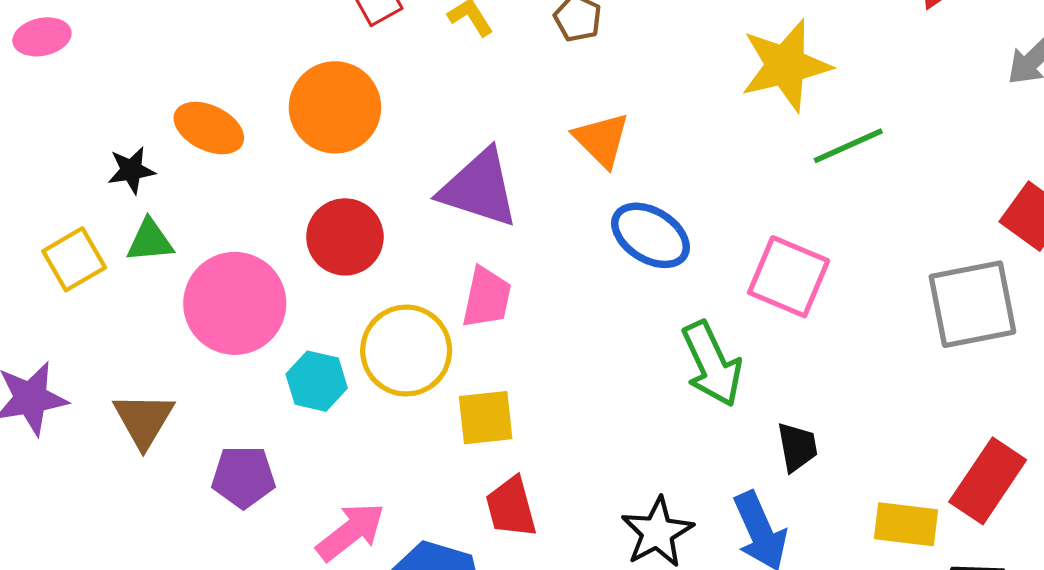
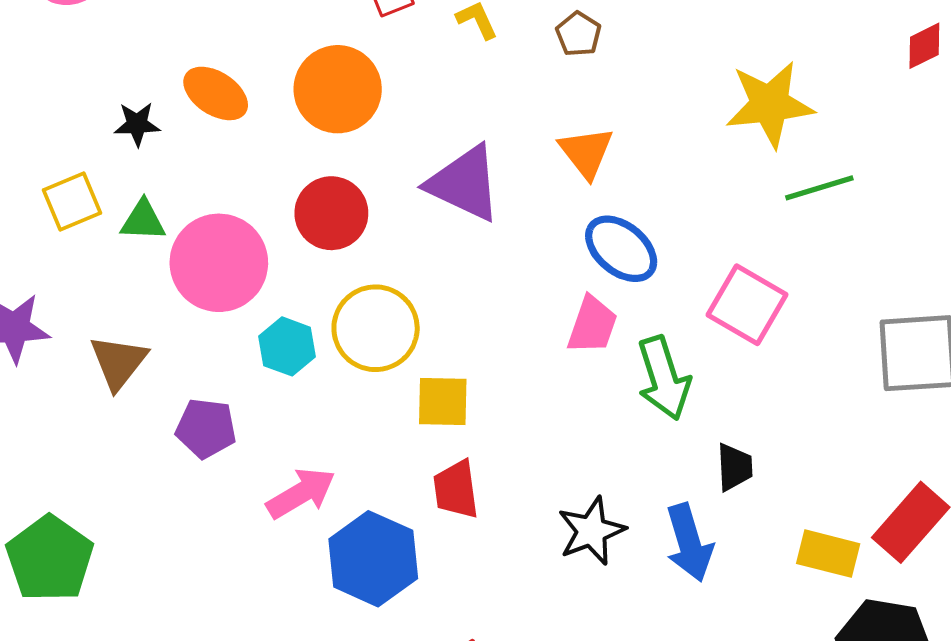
green triangle: (150, 241) -> (143, 221), moved
pink trapezoid: (487, 297) -> (592, 325), moved

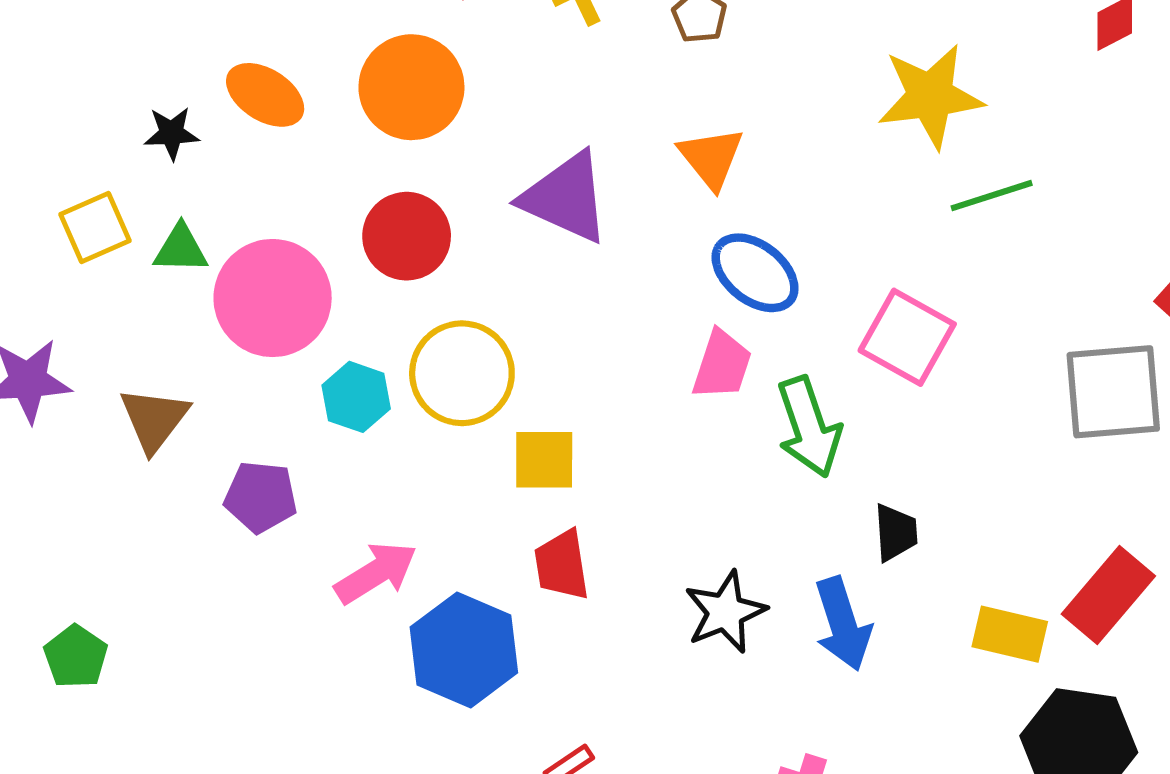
green pentagon: (50, 559) -> (76, 657), size x0.6

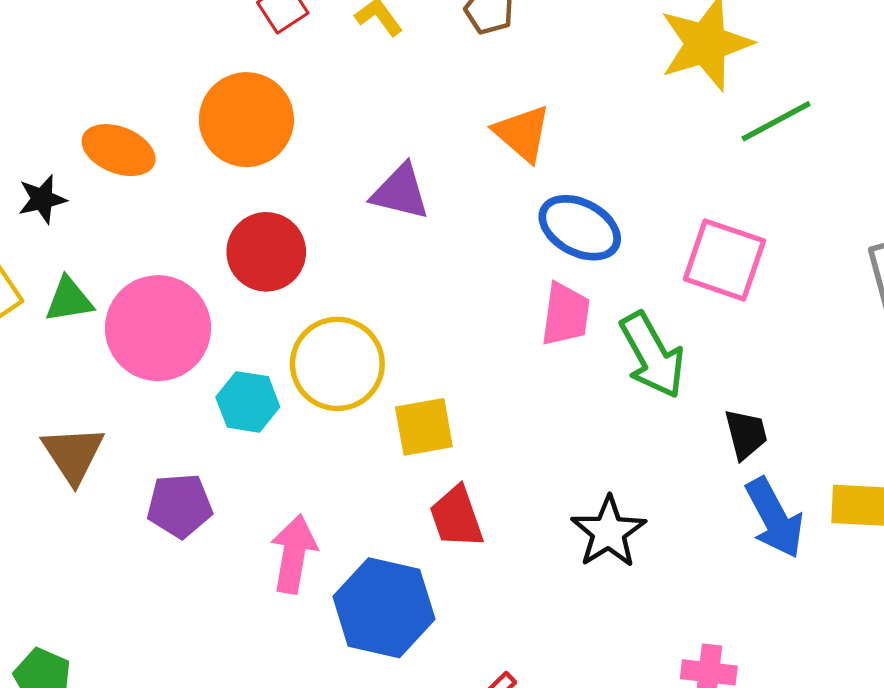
purple triangle: (566, 198) -> (400, 192), size x0.7
pink arrow: (376, 573) -> (294, 554), turned -38
blue arrow: (843, 624) -> (774, 518), moved

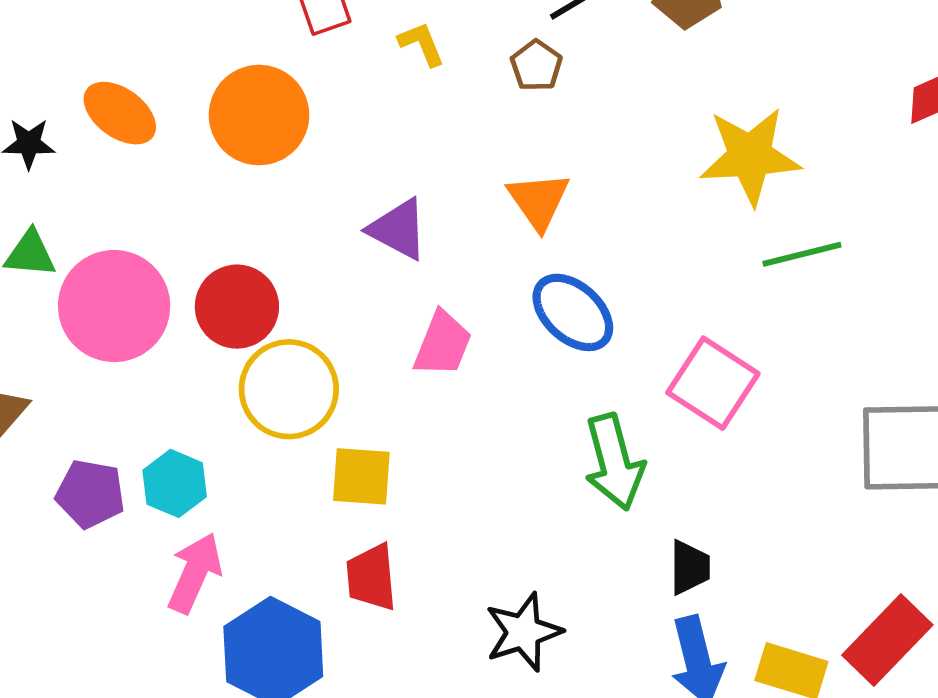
red circle: (266, 252) -> (237, 307), moved
pink trapezoid: (565, 314) -> (443, 344), moved
cyan hexagon: (248, 402) -> (175, 483), moved

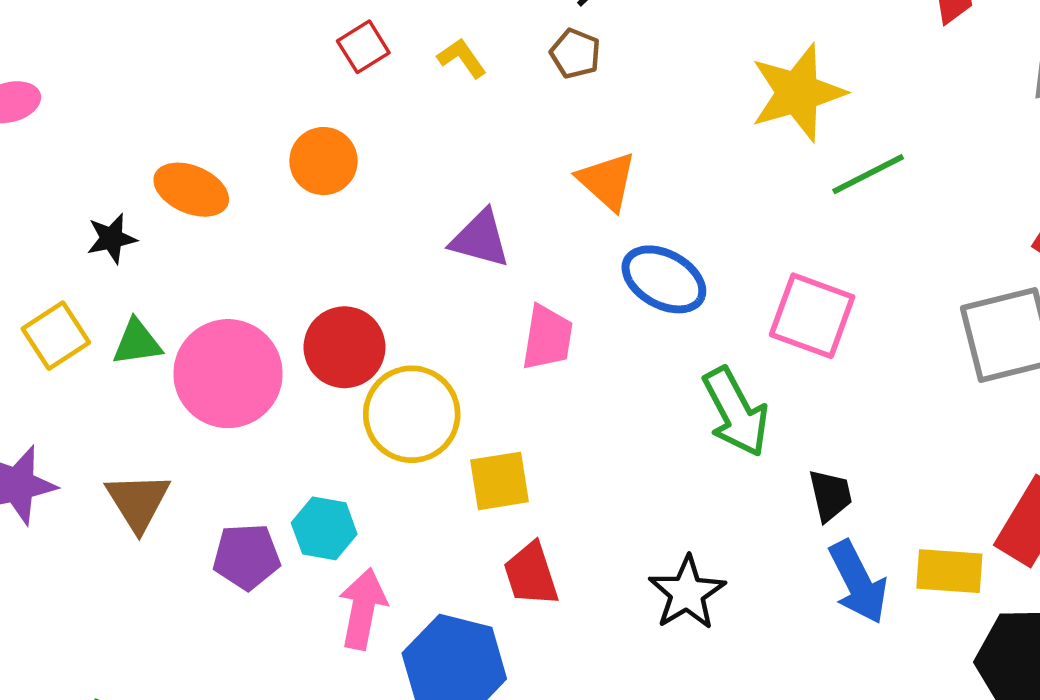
orange circle: (259, 115) -> (323, 161), size x0.7

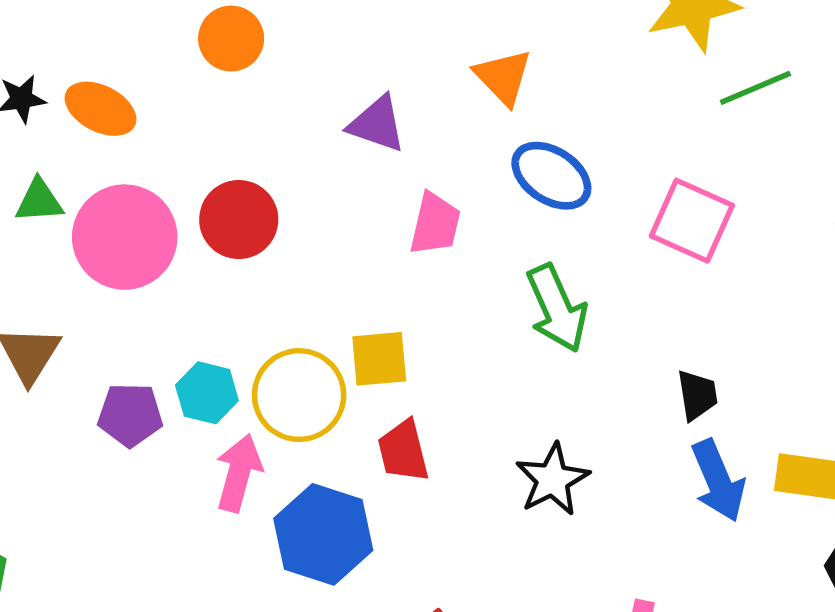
orange ellipse: (191, 190) -> (101, 109), moved
green arrow: (736, 412) -> (557, 308), moved
yellow circle: (412, 414) -> (299, 395), moved

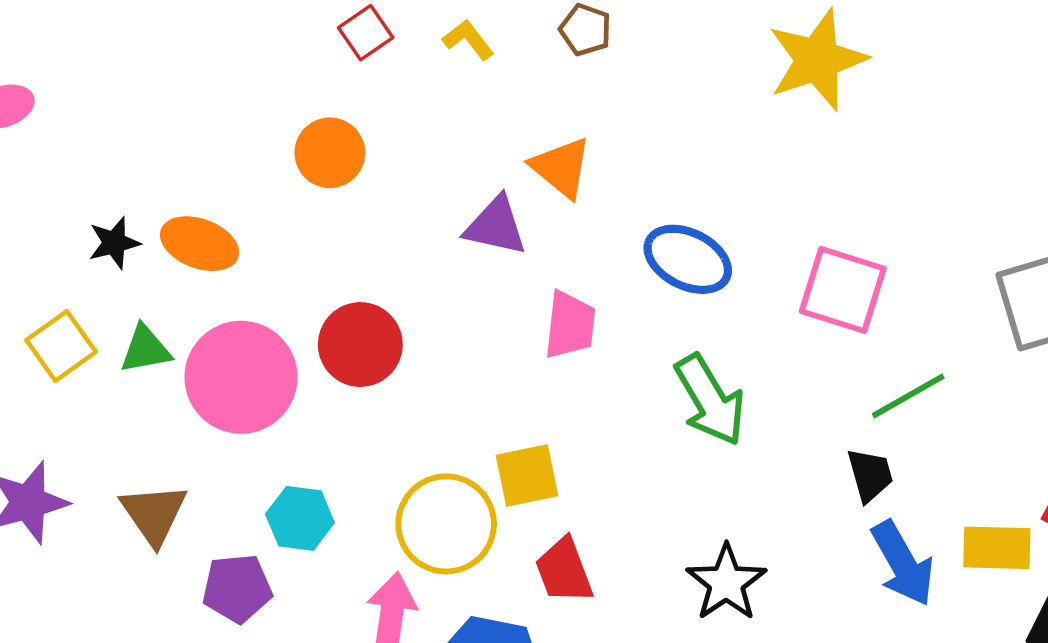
orange triangle: (503, 77) -> (561, 167), moved
green line: (755, 88) -> (908, 396), moved
cyan hexagon: (207, 393) -> (300, 518), moved
purple pentagon: (130, 415) -> (237, 588), moved

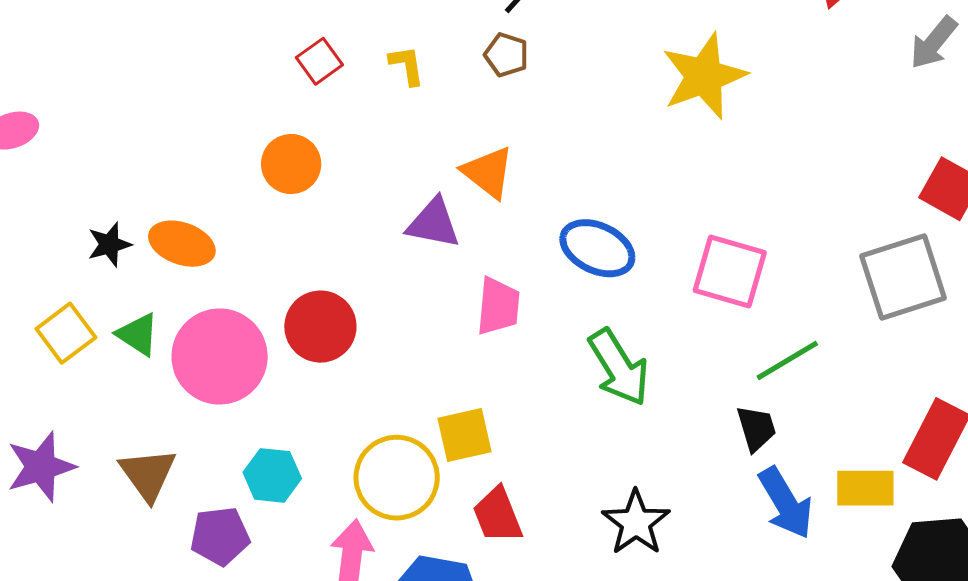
yellow L-shape: (468, 40) -> (407, 65), turned 30
green triangle: (145, 349) -> (138, 334), turned 45

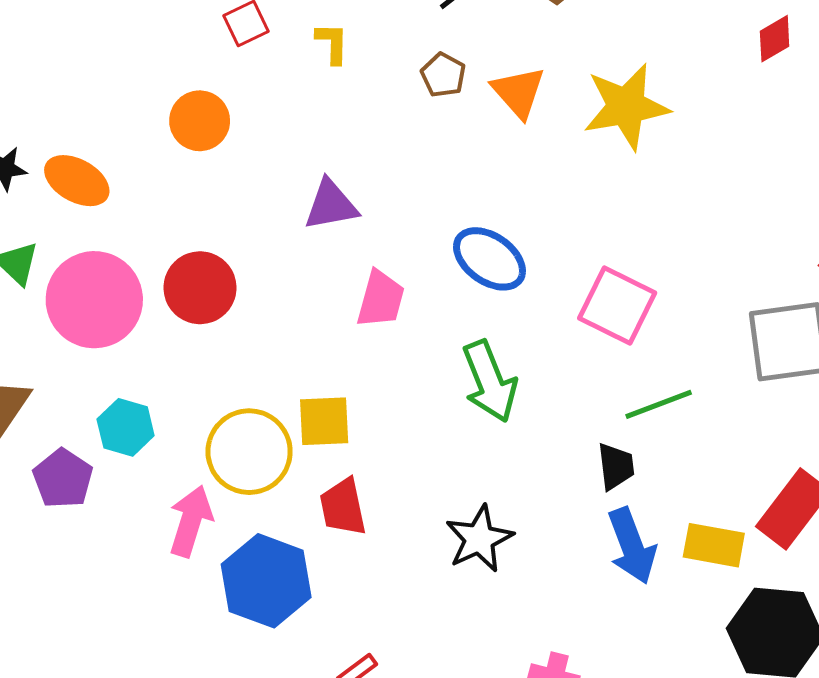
brown pentagon: (506, 55) -> (443, 75), moved
orange triangle: (488, 172) -> (518, 92), moved
purple triangle: (433, 223) -> (331, 205), turned -32
purple pentagon: (220, 536) -> (63, 479), turned 30

